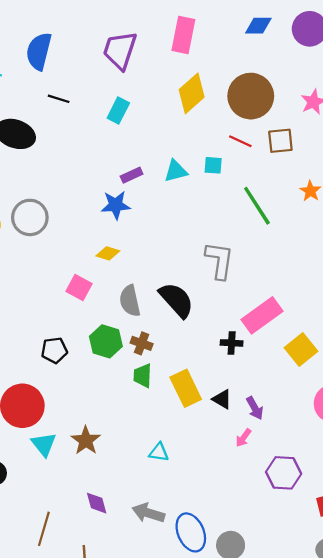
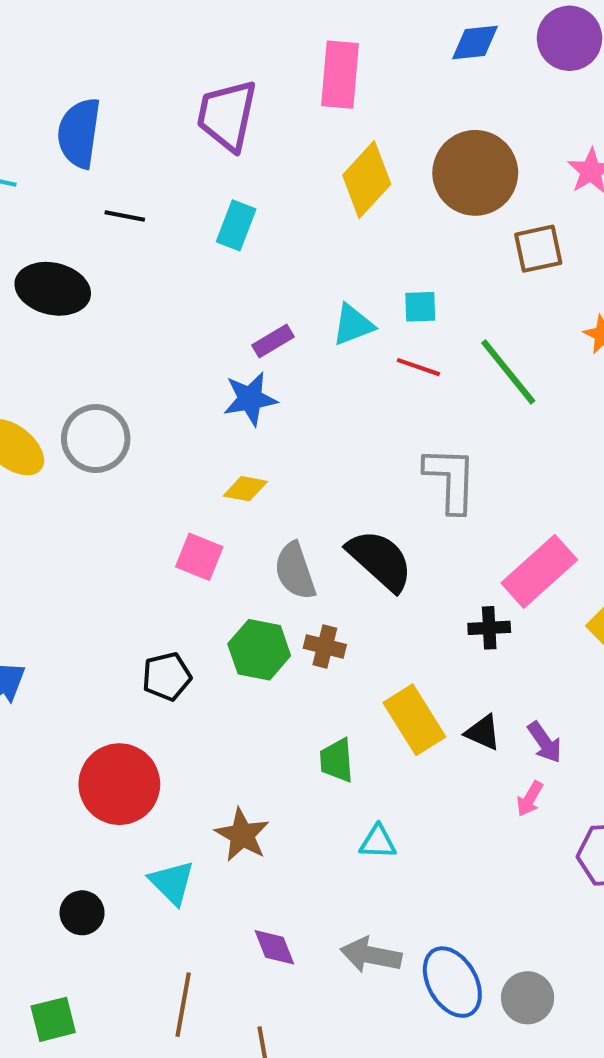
red line: (240, 141) -> (418, 367), moved
green trapezoid: (143, 376) -> (337, 760), moved
cyan triangle: (44, 444) -> (172, 882), moved

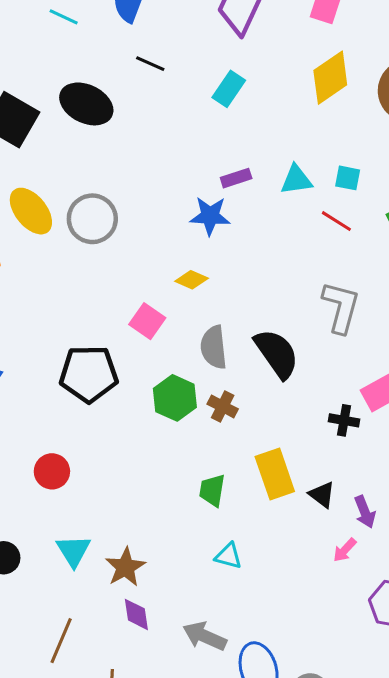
black pentagon: (167, 676) -> (89, 374), moved, size x1.6
red circle: (119, 784) -> (52, 471), size x0.6
brown star: (242, 835) -> (125, 567), moved

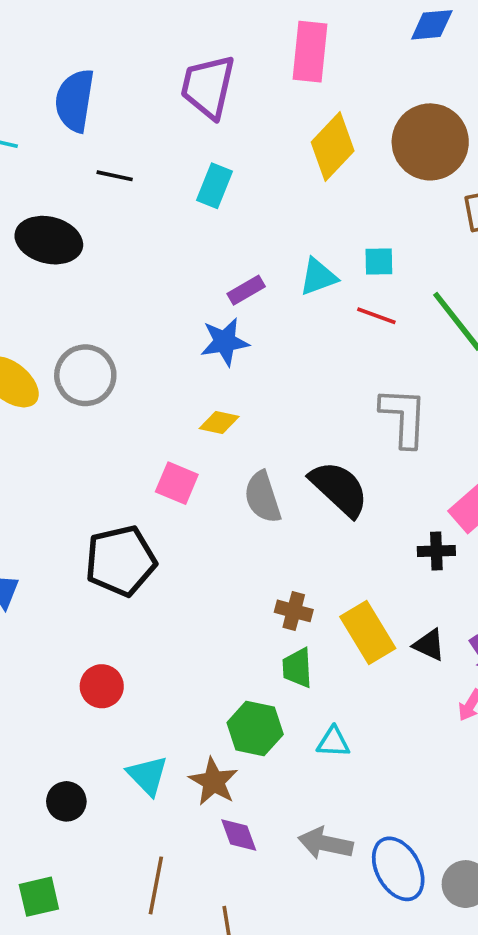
green hexagon: (175, 398) -> (255, 728), moved
brown cross: (223, 406) -> (294, 611), moved

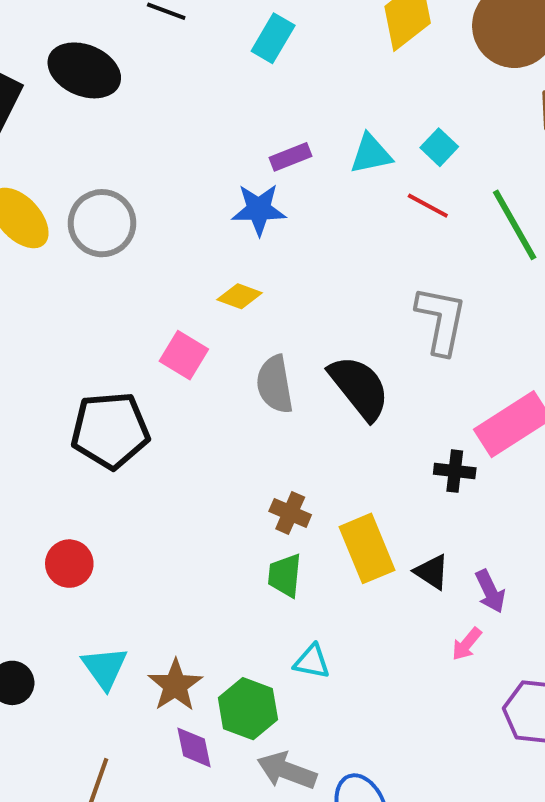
cyan square: (379, 261) -> (439, 147), turned 36
green hexagon: (255, 728) -> (248, 709), moved

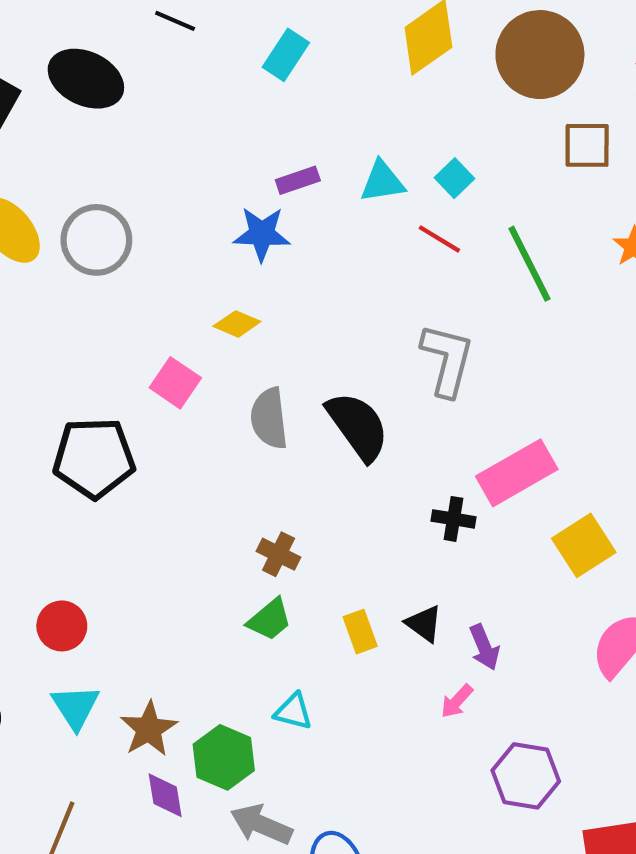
yellow rectangle: (367, 548) -> (360, 632), moved, size x0.6
red circle: (69, 564) -> (62, 626), moved
green trapezoid: (285, 575) -> (270, 620), turned -138

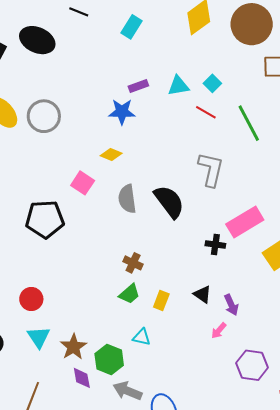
yellow rectangle: (360, 632) -> (161, 300), moved, turned 42

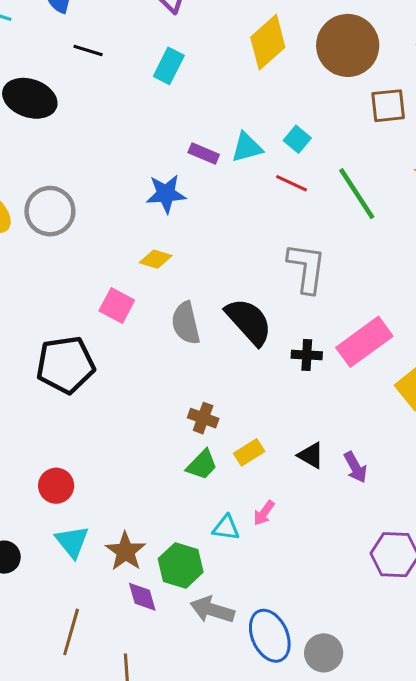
purple rectangle: (138, 86) -> (204, 153), moved, turned 48
black cross: (215, 245) -> (307, 355), moved
yellow rectangle: (161, 300) -> (249, 452), moved, turned 42
pink arrow: (219, 331) -> (264, 513), moved

